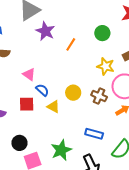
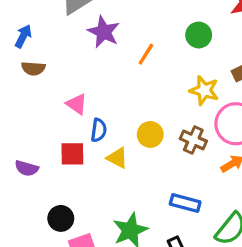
blue semicircle: (42, 90) -> (99, 130), turned 56

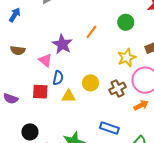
purple star: (104, 32) -> (62, 44), moved
brown semicircle: (33, 68) -> (18, 50), moved
yellow star: (204, 90) -> (127, 58), turned 30
brown cross: (193, 140) -> (118, 88), turned 35
yellow triangle: (117, 158) -> (69, 96), turned -32

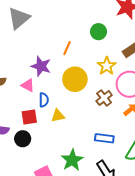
yellow circle: (90, 83) -> (75, 79), moved, size x1.5
black circle: (30, 132) -> (23, 139), moved

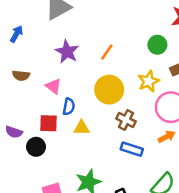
green circle: (98, 32) -> (157, 45), moved
purple star: (41, 66) -> (67, 52), moved
brown cross: (104, 98) -> (126, 120), moved, turned -35
blue rectangle: (104, 138) -> (132, 149), moved

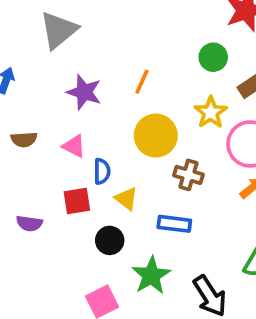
yellow triangle: (82, 128) -> (126, 199), turned 49
black circle: (36, 147) -> (110, 240), moved
blue rectangle: (132, 149) -> (174, 224), moved

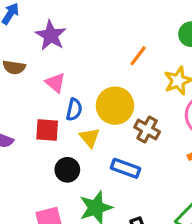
orange line: (142, 82) -> (138, 56), moved
purple star: (84, 92) -> (51, 35), moved
yellow circle: (156, 136) -> (115, 106), moved

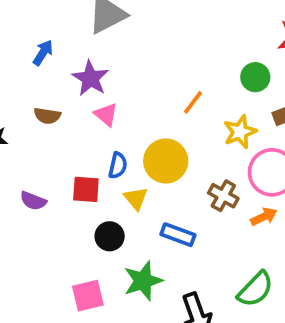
pink triangle: (55, 83) -> (106, 115), moved
brown cross: (147, 129) -> (223, 196), moved

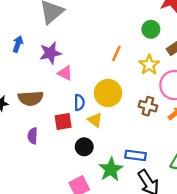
purple star: (90, 78) -> (50, 53), turned -30
brown semicircle: (47, 116) -> (31, 98), moved, size x1.5
purple semicircle: (33, 201) -> (33, 136), turned 84
blue rectangle: (178, 235) -> (136, 155), moved

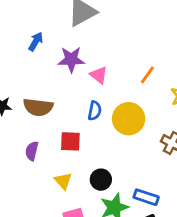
pink triangle: (65, 73) -> (99, 75), moved
blue semicircle: (79, 102) -> (95, 111), moved
yellow triangle: (95, 120) -> (63, 181), moved
black circle: (84, 147) -> (101, 180), moved

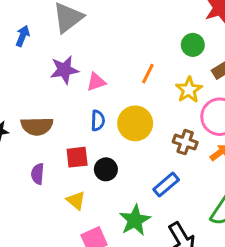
blue arrow: (36, 42) -> (23, 36), moved
pink triangle: (99, 75) -> (96, 82), turned -48
black circle: (101, 180) -> (106, 169), moved
blue rectangle: (146, 197) -> (166, 185), moved, turned -50

